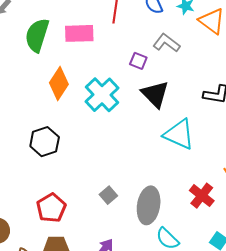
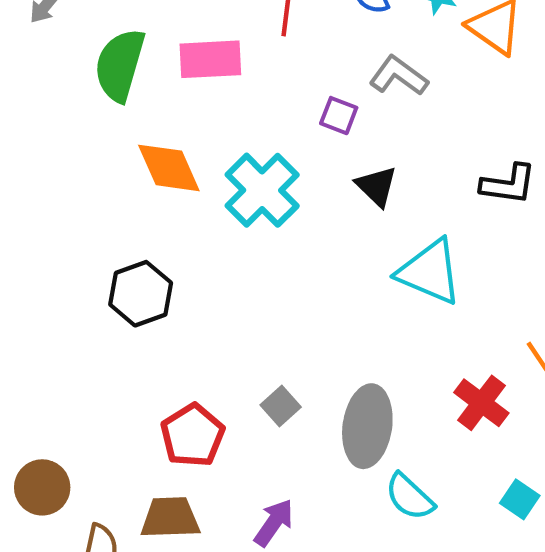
orange diamond: (59, 83) -> (169, 168), turned -56
black triangle: (155, 94) -> (377, 186), size x0.7
red pentagon: (51, 208) -> (193, 435), moved

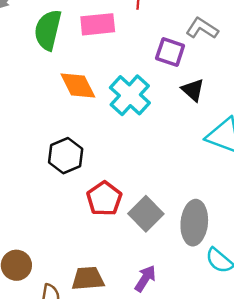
purple square: (339, 116) -> (170, 52), size x1.4
gray square: (281, 406) -> (146, 214), size x1.6
red pentagon: (193, 435) -> (104, 199), moved

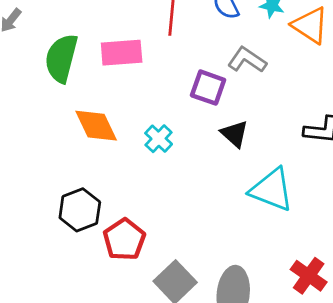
cyan cross: (130, 95) -> (159, 139), size x0.6
red pentagon: (104, 199) -> (124, 239), moved

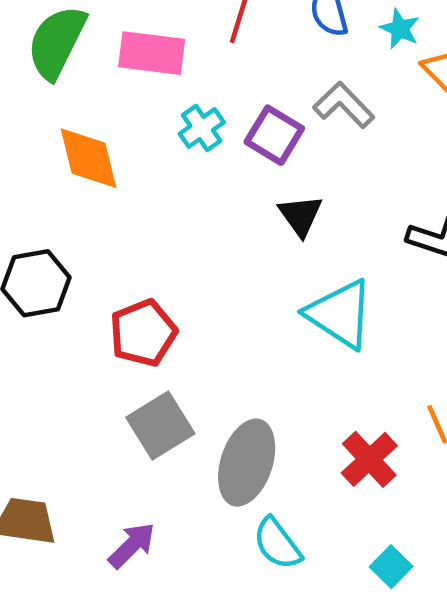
cyan cross: (159, 139) -> (202, 128), moved
red pentagon: (124, 239) -> (143, 333), moved

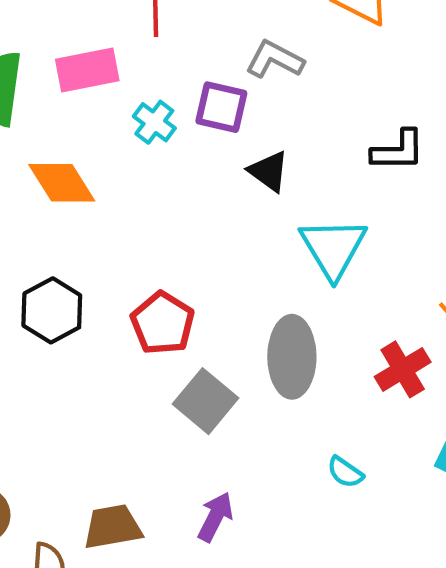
cyan triangle: (340, 314) -> (333, 248), turned 44
red cross: (369, 459) -> (403, 369), turned 30
gray ellipse: (247, 463) -> (292, 357), moved
cyan semicircle: (277, 544) -> (345, 472), size x0.7

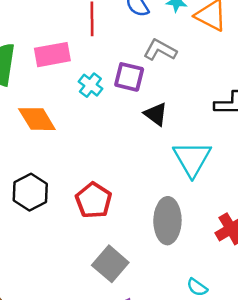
gray square: (206, 401) -> (110, 264), moved

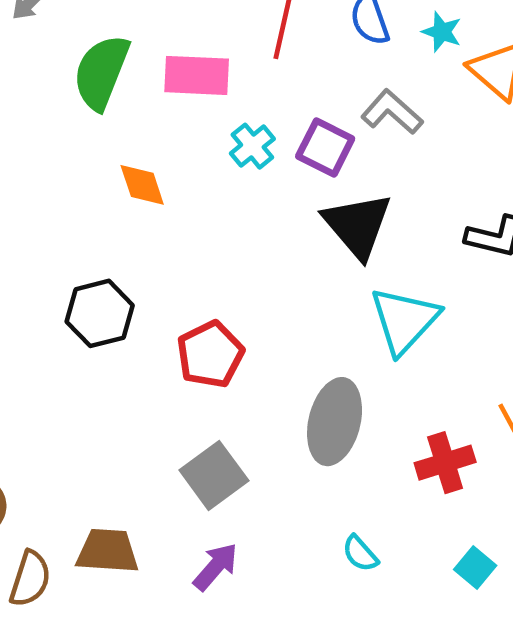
black triangle: (156, 114) -> (357, 225), size x1.6
orange diamond: (37, 119) -> (142, 185), size x0.7

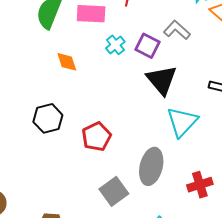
gray square: (214, 475) -> (114, 191), moved

